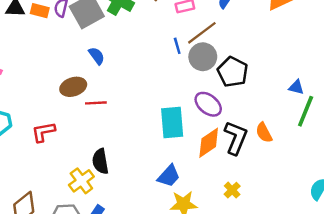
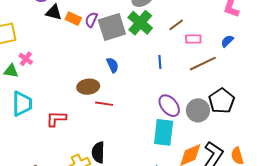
blue line: (177, 46) -> (160, 62), moved
gray circle: (203, 57) -> (198, 110), moved
purple ellipse: (208, 104) -> (169, 106), moved

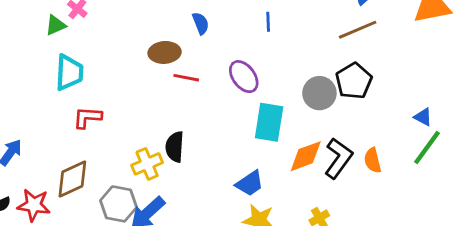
brown line: (203, 64) -> (358, 30), moved
green triangle: (11, 71) -> (56, 25), turned -35
purple ellipse: (169, 106) -> (244, 77), moved
red L-shape: (56, 119) -> (87, 117), moved

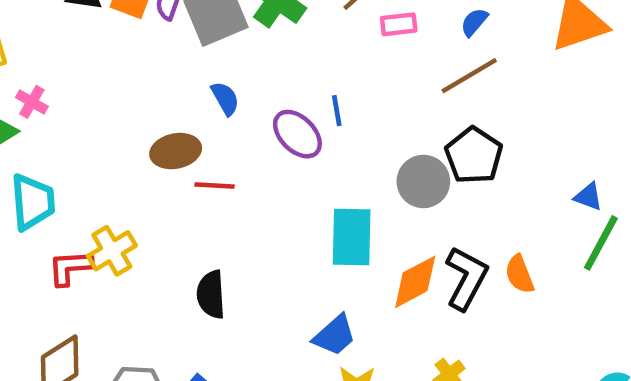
blue line: (268, 22) -> (337, 111), moved
purple ellipse: (244, 77) -> (297, 134), moved
yellow cross: (147, 164) -> (112, 251), moved

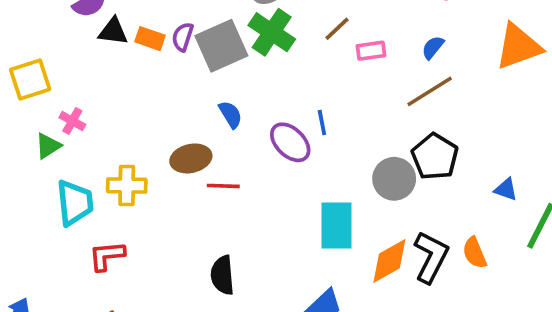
blue triangle: (588, 197) -> (506, 189), moved
yellow cross: (112, 251) -> (127, 185), moved, turned 33

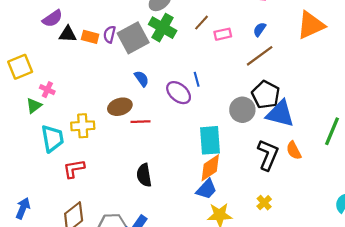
blue triangle: (506, 189) -> (280, 114), moved, size x2.0
orange diamond: (389, 261) -> (210, 168), moved

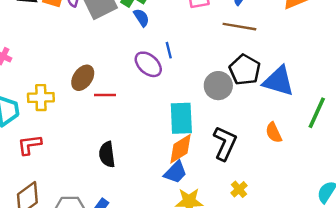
brown line: (260, 56) -> (239, 27), turned 44
blue semicircle: (142, 79) -> (141, 18), moved
brown ellipse: (120, 107) -> (83, 78), turned -40
blue triangle: (280, 114) -> (279, 81), moved
black L-shape: (268, 155) -> (225, 143), moved

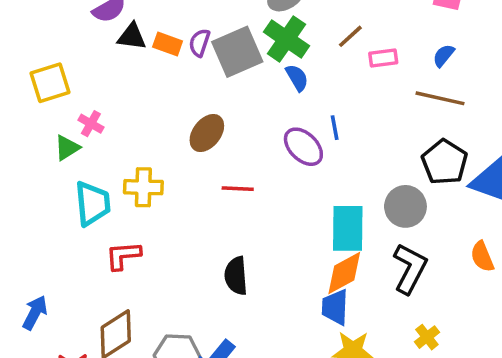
brown ellipse: (83, 78) -> (207, 133), moved
gray circle: (218, 86) -> (405, 206), moved
blue trapezoid: (175, 172) -> (335, 307), turned 135

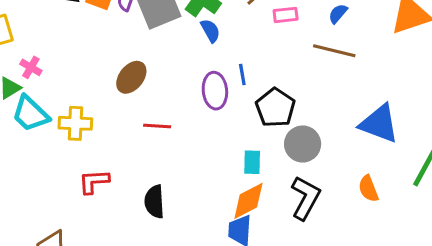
purple ellipse: (303, 147) -> (215, 91), turned 39
black pentagon: (445, 162) -> (275, 108), moved
cyan trapezoid: (93, 204) -> (30, 114), moved, turned 138
cyan rectangle: (348, 228) -> (252, 162), size x0.6
red L-shape: (123, 256) -> (94, 181), moved

